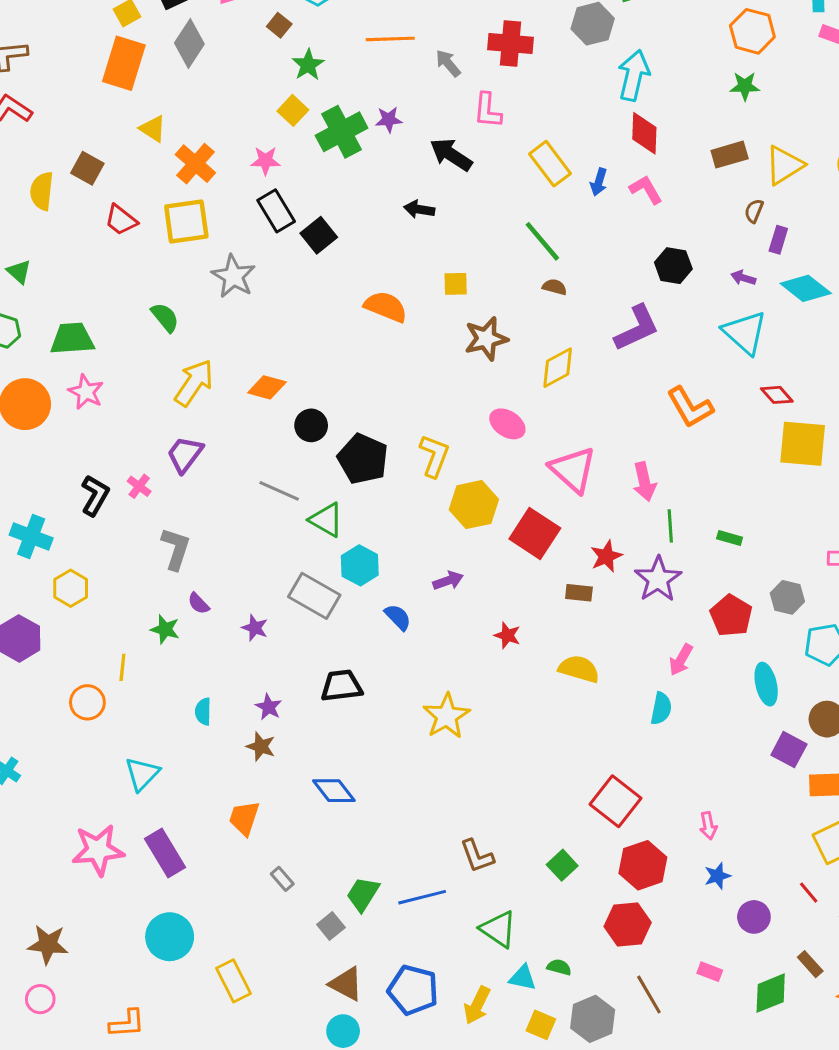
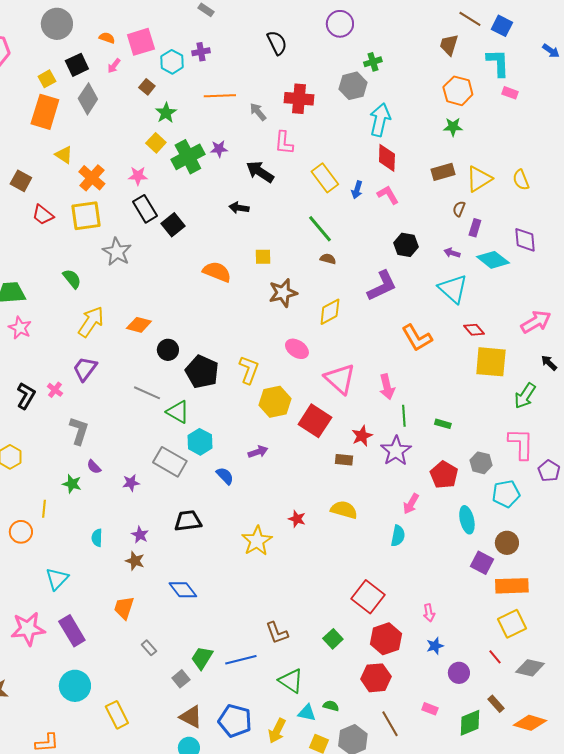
purple star: (255, 628) -> (131, 483), turned -30
red star: (507, 635) -> (297, 519), moved

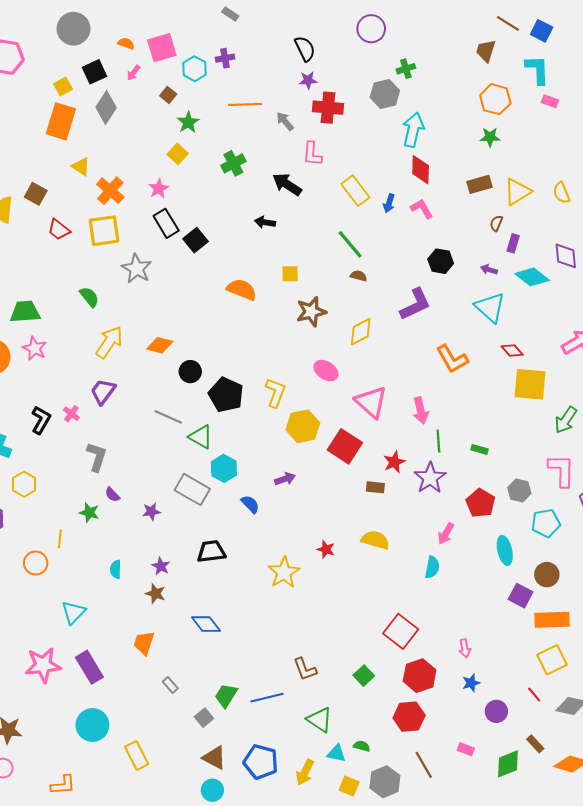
purple star: (219, 149) -> (308, 80), moved
green cross: (188, 157) -> (233, 163), moved, size x0.7
pink star: (138, 176) -> (159, 189), turned -30

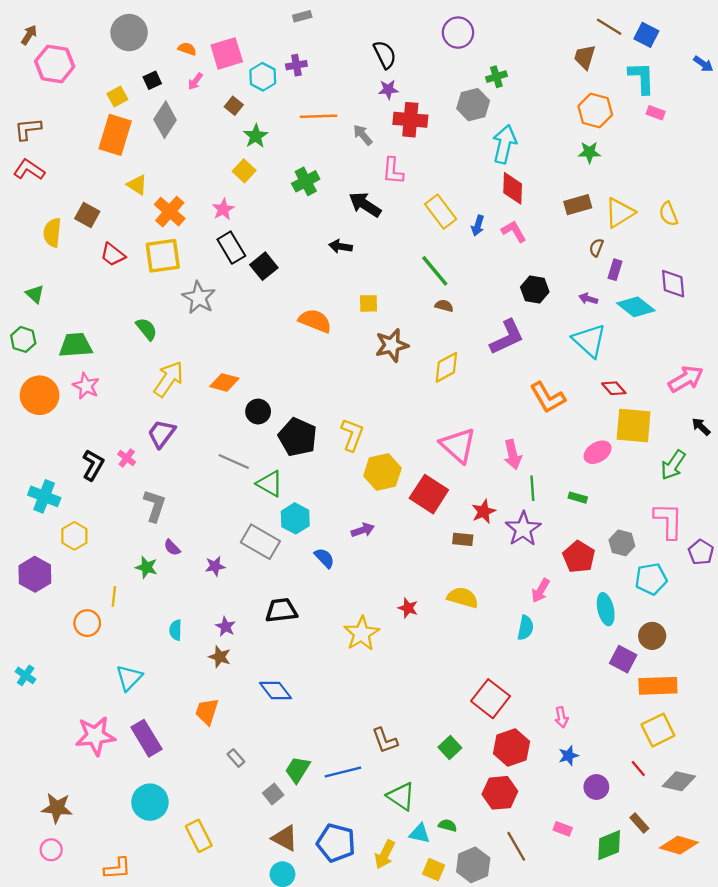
gray rectangle: (230, 14) -> (302, 16), turned -49
black square: (95, 72) -> (152, 80), size x0.7
pink ellipse: (326, 371) -> (598, 452), moved, turned -65

